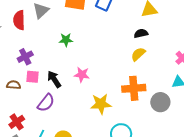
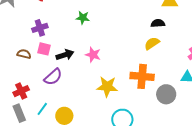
black arrow: (54, 79) -> (65, 55), turned 96

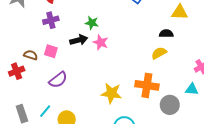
purple cross: (40, 28) -> (51, 20), moved
black arrow: (65, 55) -> (79, 40), moved
pink star: (93, 55) -> (101, 42), moved
red cross: (21, 91) -> (17, 71), moved

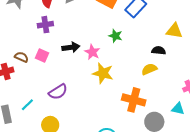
green star: (92, 23) -> (115, 36), moved
purple semicircle: (58, 80) -> (58, 92), moved
yellow star: (111, 93) -> (103, 73), moved
cyan line: (45, 111) -> (27, 105), moved

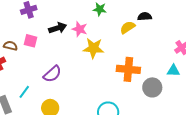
yellow semicircle: (149, 69) -> (128, 27), moved

